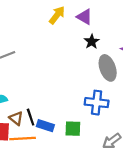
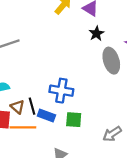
blue cross: (97, 103) -> (61, 91), moved

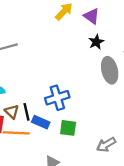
blue cross: (61, 91) -> (57, 98), turned -30

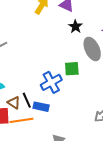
green square: (68, 128) -> (72, 69), moved

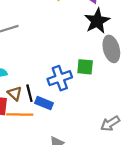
black star: (75, 27) -> (97, 21), size x1.6

